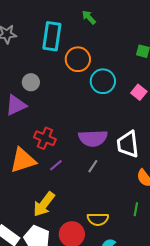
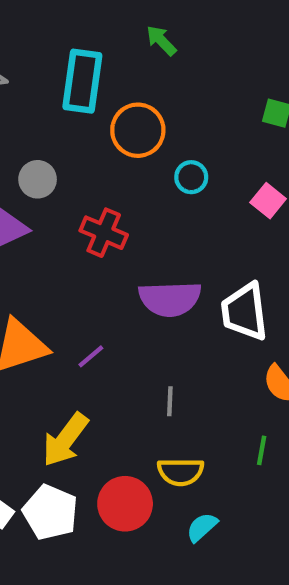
cyan circle: (103, 81) -> (191, 177), size x0.6
red cross: (45, 138) -> (104, 233), moved
gray line: (93, 166) -> (170, 401), moved, turned -32

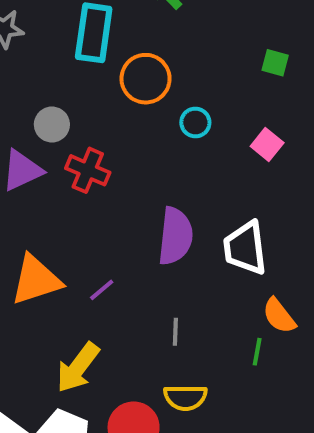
red cross: (104, 233) -> (88, 170), moved
purple semicircle: (170, 299) -> (175, 236), turned -82
green line: (262, 450) -> (257, 352), moved

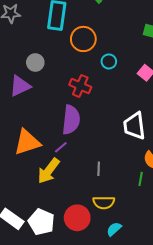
red cross: (88, 170) -> (80, 86), moved
purple semicircle: (175, 236) -> (71, 120), moved
yellow arrow: (78, 368) -> (49, 171), moved

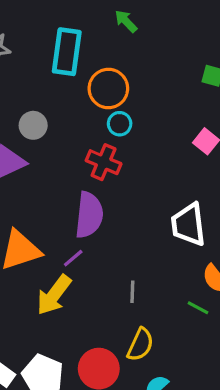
cyan circle: (109, 61) -> (120, 124), moved
green line: (141, 179) -> (198, 308), turned -72
yellow semicircle: (104, 202) -> (140, 345), turned -65

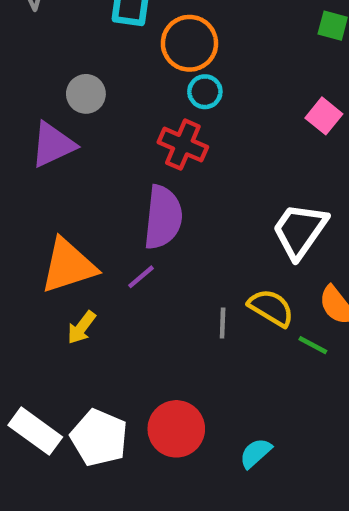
white trapezoid: (188, 225) -> (300, 231), turned 42
yellow arrow: (54, 295) -> (82, 327), moved, size x0.6
yellow semicircle: (140, 345) -> (271, 308), moved, turned -84

